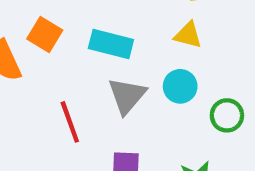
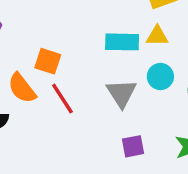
cyan rectangle: (111, 44) -> (122, 42), moved
red line: (70, 122) -> (62, 99), moved

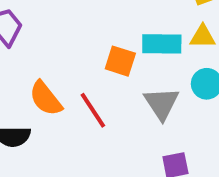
orange square: (48, 61) -> (120, 61), moved

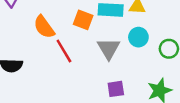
orange semicircle: (46, 98) -> (44, 27), moved

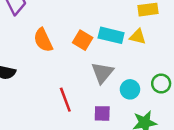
cyan circle: (138, 37) -> (130, 89), moved
red line: (64, 51) -> (65, 100), moved

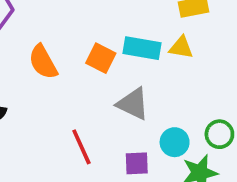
gray triangle: (102, 73) -> (133, 104), turned -40
green circle: (161, 84) -> (219, 134), moved
cyan circle: (130, 89) -> (175, 142), moved

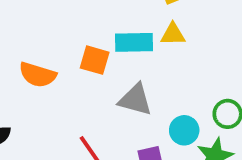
orange semicircle: (43, 62) -> (38, 75), turned -33

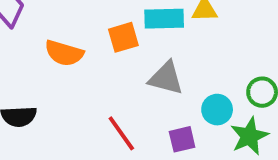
orange square: (95, 60) -> (123, 37), turned -32

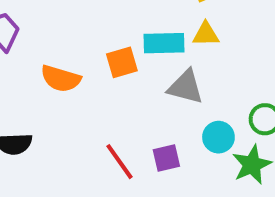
gray triangle: (166, 78) -> (186, 87), moved
purple square: (182, 139) -> (166, 158), moved

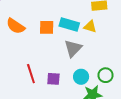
gray triangle: (186, 87) -> (73, 48), turned 42

